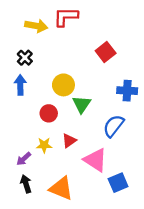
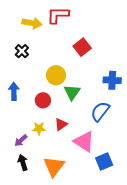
red square: (106, 52) -> (82, 47), moved
blue arrow: (20, 85) -> (14, 91), moved
orange triangle: (61, 188) -> (54, 167), turned 45

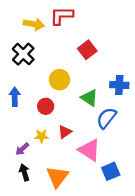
black cross: (22, 51) -> (23, 54), size x1.5
green triangle: (72, 92) -> (89, 98), moved, turned -30

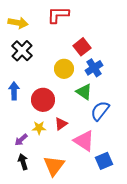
yellow arrow: (34, 24) -> (18, 23), moved
yellow circle: (60, 80) -> (64, 69), moved
blue cross: (119, 85) -> (94, 68), moved, turned -36
red circle: (46, 106) -> (43, 100), size x1.5

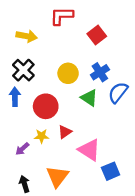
yellow arrow: (18, 23) -> (27, 36), moved
red square: (82, 47) -> (97, 35), moved
black cross: (22, 51) -> (23, 70), moved
blue semicircle: (100, 111) -> (118, 92), moved
black arrow: (23, 162) -> (24, 184), moved

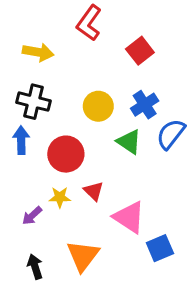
red L-shape: (62, 16) -> (89, 23), turned -55
black cross: (23, 70) -> (34, 102), turned -30
red triangle: (65, 132) -> (94, 191), turned -40

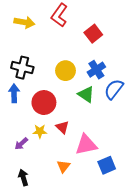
yellow arrow: (38, 52) -> (24, 22), moved
pink triangle: (129, 217) -> (86, 145), turned -45
orange triangle: (83, 256) -> (63, 166), moved, size x0.6

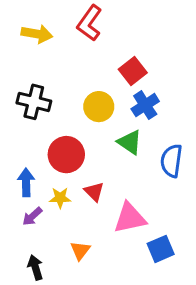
red square: (93, 34) -> (133, 71), moved
blue semicircle: (114, 89) -> (171, 161), moved, turned -30
blue arrow: (14, 93) -> (26, 182), moved
orange triangle: (63, 166) -> (80, 250), moved

